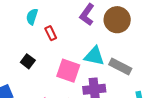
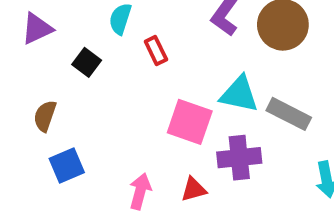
black square: (28, 61) -> (87, 62), moved

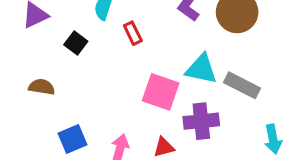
brown semicircle: (45, 116) -> (42, 87), turned 80
blue square: (67, 166) -> (73, 139), moved

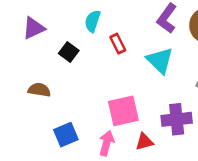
cyan triangle: (201, 69) -> (160, 60), moved, turned 32
pink square: (161, 92) -> (123, 111), moved, turned -32

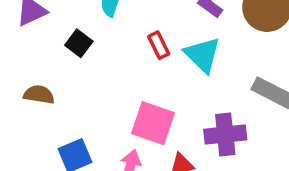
red rectangle: (118, 44) -> (159, 45), moved
pink square: (123, 111) -> (153, 123), turned 32

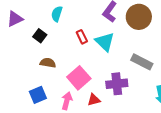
brown semicircle: (39, 95) -> (48, 63), moved
pink square: (153, 123) -> (79, 78), turned 30

